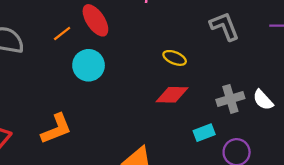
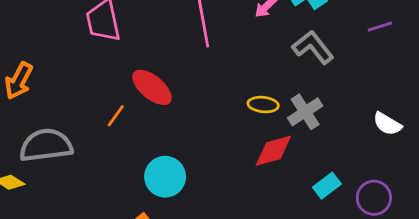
cyan circle: (89, 65) -> (165, 177), moved
gray cross: (230, 99) -> (305, 112), moved

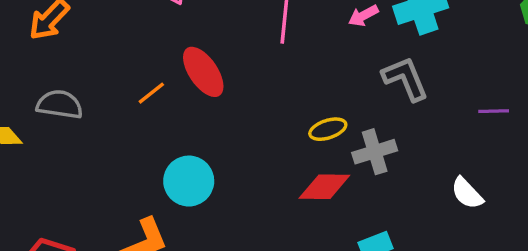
purple line: (380, 27) -> (494, 111), moved
yellow ellipse: (263, 105) -> (328, 129), turned -40
gray semicircle: (46, 145) -> (60, 104), size x0.7

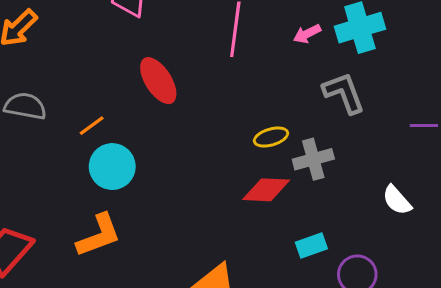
orange line: (151, 93) -> (92, 126), moved
cyan circle: (189, 181) -> (112, 167), moved

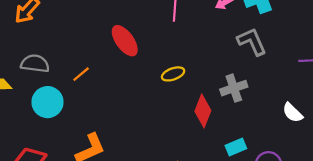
yellow ellipse: (271, 137) -> (173, 74), moved
cyan circle: (112, 167) -> (48, 102), moved
red diamond: (266, 190) -> (203, 111), turned -68

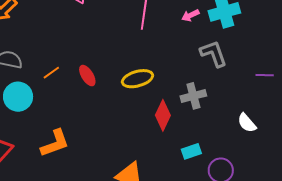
red ellipse: (125, 41) -> (87, 76), moved, size x0.7
yellow ellipse: (173, 74) -> (137, 79), size x1.4

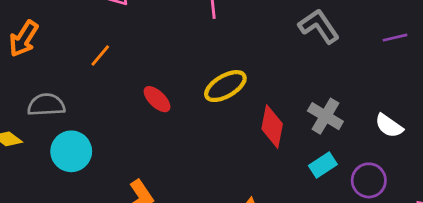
orange line: (51, 73) -> (100, 55), moved
gray cross: (193, 96) -> (325, 116), moved, turned -30
white semicircle: (247, 123) -> (389, 126), moved

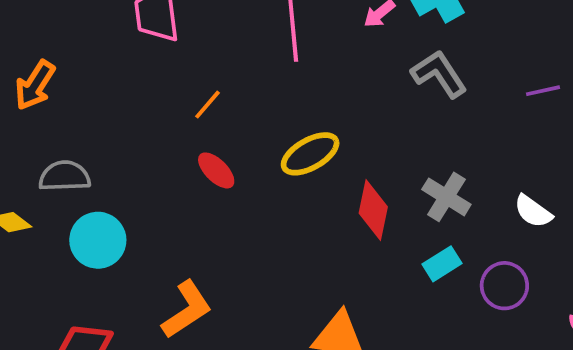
orange line: (100, 55) -> (207, 105), moved

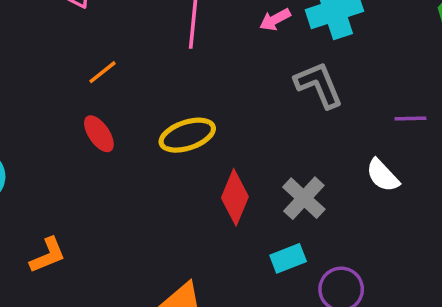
white semicircle: (533, 211) -> (383, 175), moved
orange L-shape: (187, 310) -> (48, 255), size x0.7

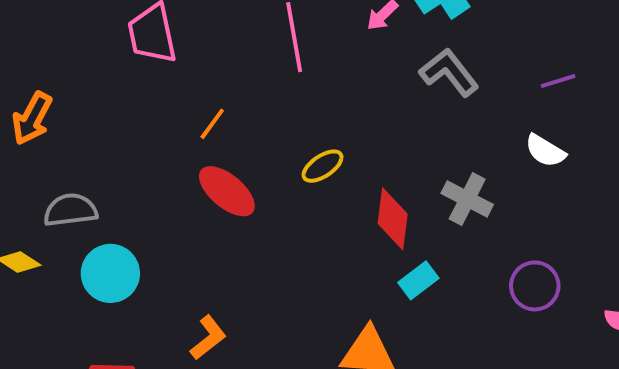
red ellipse: (99, 134) -> (227, 191), size x1.4
yellow ellipse: (187, 135) -> (323, 166), size x0.7
cyan rectangle: (288, 258) -> (418, 280), moved

